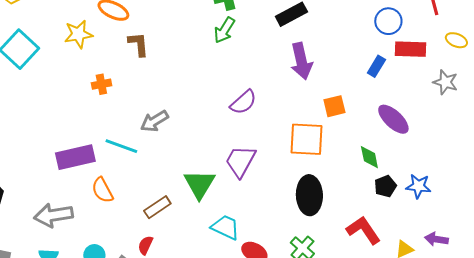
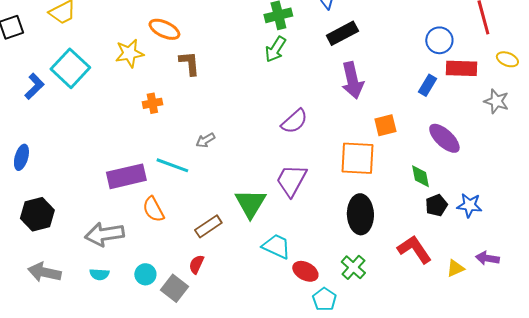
gray arrow: (154, 121) -> (205, 140), size x0.7

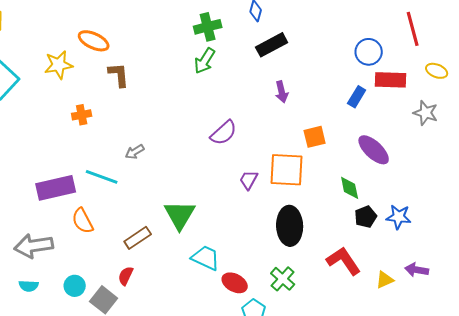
purple arrow: (352, 80) -> (282, 92), size x0.6
purple trapezoid: (291, 180) -> (249, 180), moved, size x0.6

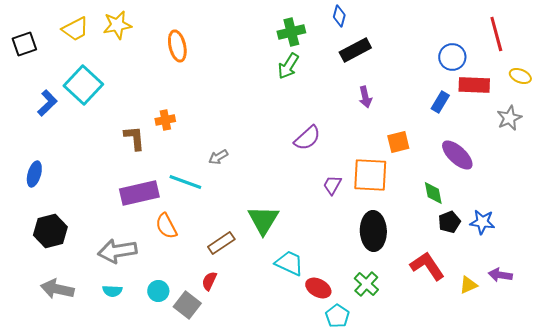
orange ellipse: (94, 41) -> (177, 46), turned 52
yellow star: (59, 65) -> (117, 25), moved
brown L-shape: (119, 75) -> (134, 138), moved
gray star: (426, 113) -> (509, 118), turned 30

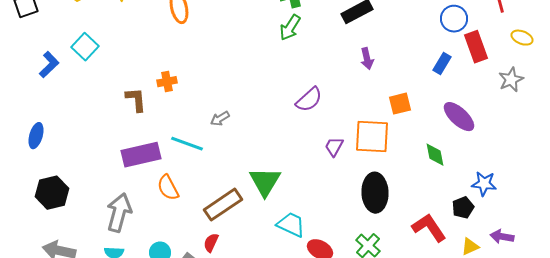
cyan square: (83, 85) -> (85, 47), size x0.7
red rectangle: (474, 85) -> (476, 47), turned 68
black pentagon: (449, 222) -> (463, 208), moved
brown rectangle: (221, 243) -> (223, 205), size x1.4
gray arrow: (117, 251) -> (119, 213), turned 114

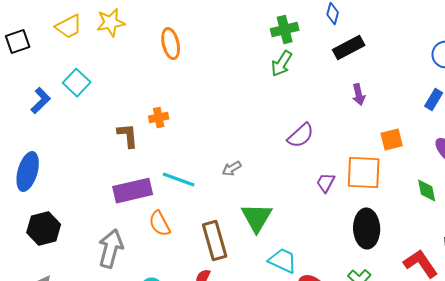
gray arrow: (220, 119) -> (232, 169), moved
blue ellipse: (36, 136) -> (28, 172), size x1.5
brown rectangle: (223, 205) -> (215, 241), turned -72

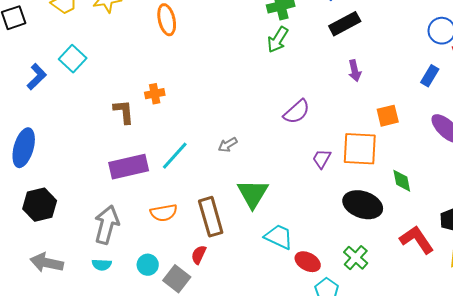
cyan line: (179, 180) -> (175, 156), turned -68
green diamond: (427, 191) -> (402, 181), moved
orange semicircle: (160, 224) -> (164, 213), moved, turned -72
black ellipse: (367, 229) -> (363, 205), turned -69

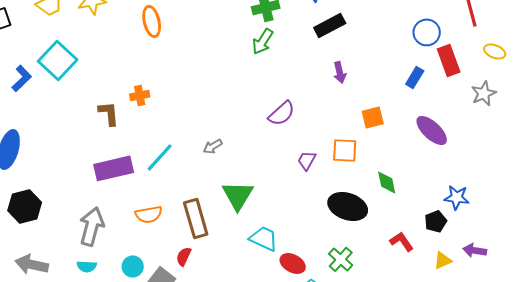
cyan square: (73, 59) -> (58, 60), size x1.4
orange square: (360, 149) -> (345, 150), size x0.7
red L-shape: (417, 240) -> (402, 241), size x0.7

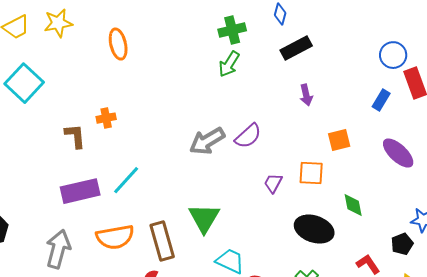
gray arrow: (213, 146) -> (207, 141), moved, size x1.8
orange semicircle: (149, 214) -> (115, 237), size x1.4

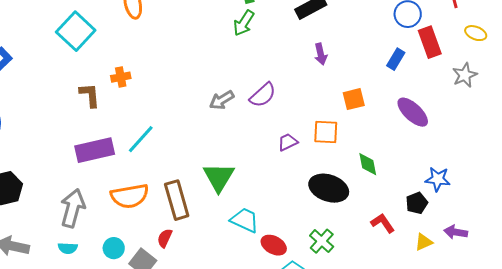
cyan square: (24, 83) -> (76, 31), moved
gray arrow: (207, 141) -> (222, 100), size x0.7
purple trapezoid: (273, 183) -> (288, 142), turned 35

